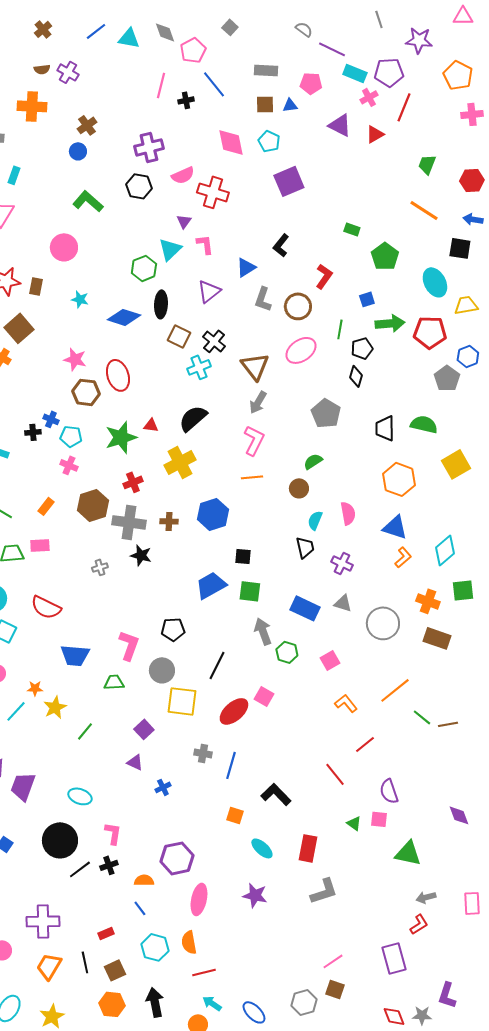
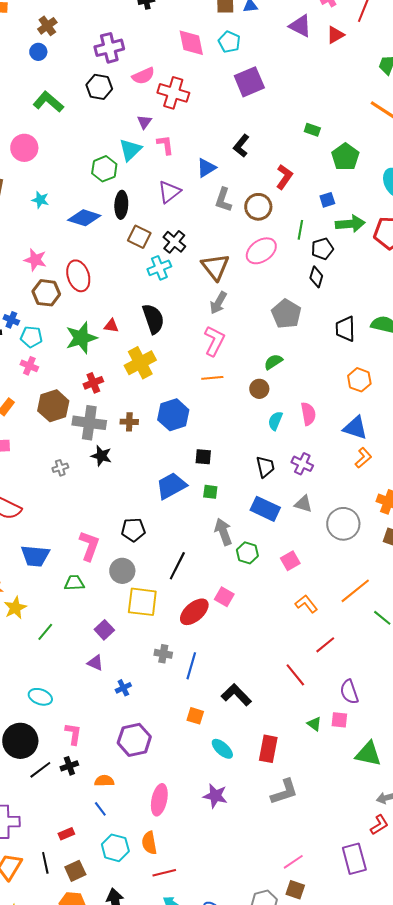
black semicircle: (193, 418) -> (153, 319), turned 112
orange hexagon: (399, 479) -> (359, 380), size x0.7
black trapezoid: (305, 547) -> (265, 467), moved
green square: (250, 591) -> (210, 492), size x0.7
purple hexagon: (177, 858) -> (134, 740), moved

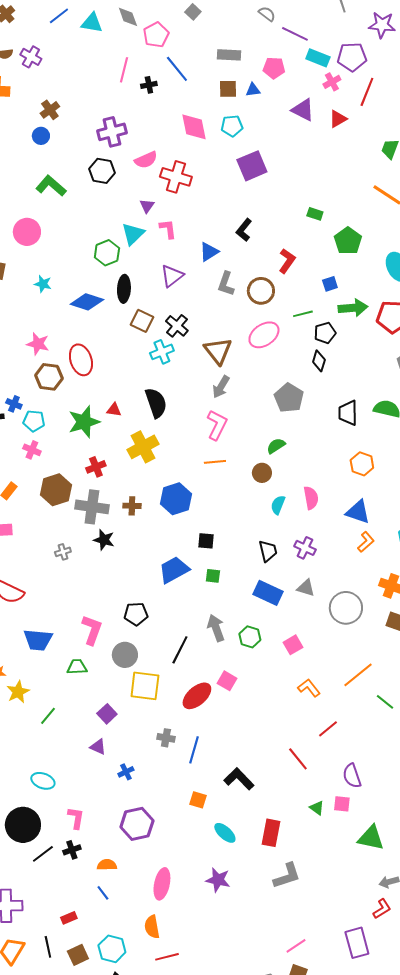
cyan pentagon: (229, 42) -> (232, 126), turned -30
green line: (300, 230) -> (303, 314), turned 66
gray arrow: (223, 532) -> (216, 628), moved
cyan hexagon: (115, 848) -> (112, 949), moved

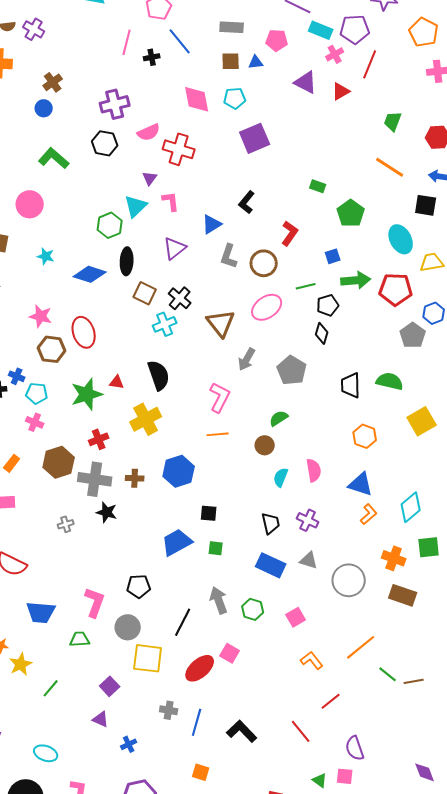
gray arrow: (221, 387) -> (247, 359), moved
black L-shape: (239, 779) -> (242, 731), moved

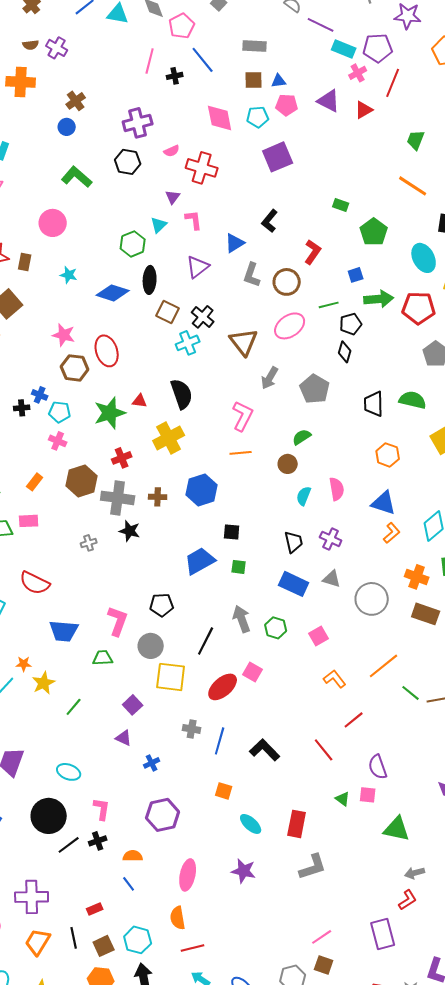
pink pentagon: (277, 40) -> (287, 105), moved
pink semicircle: (149, 132) -> (172, 151), size x0.7
cyan triangle: (136, 206) -> (159, 225), size x0.7

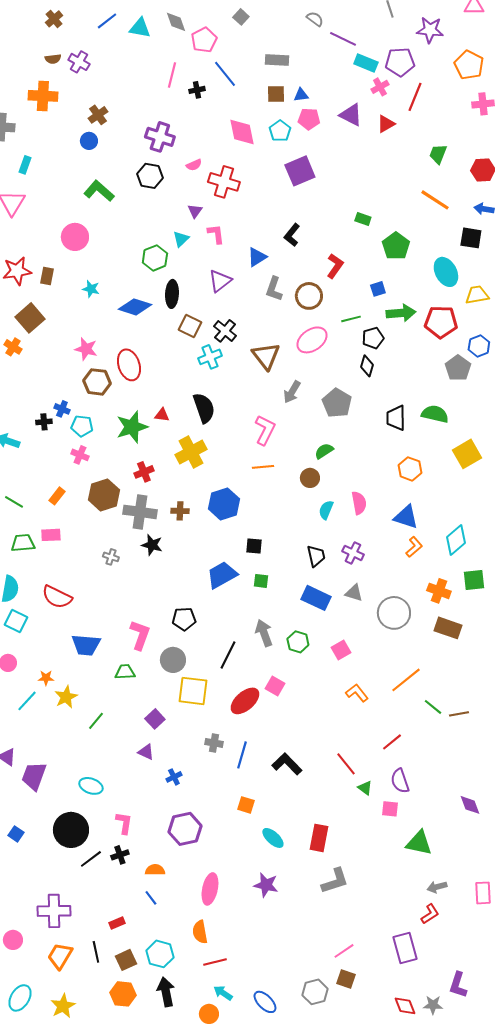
cyan pentagon: (258, 117) -> (280, 131), turned -30
purple cross: (138, 123) -> (160, 137), turned 32
gray cross: (89, 543) -> (111, 557), turned 35
red line: (354, 720) -> (392, 742), moved
green triangle: (343, 799) -> (365, 788), moved

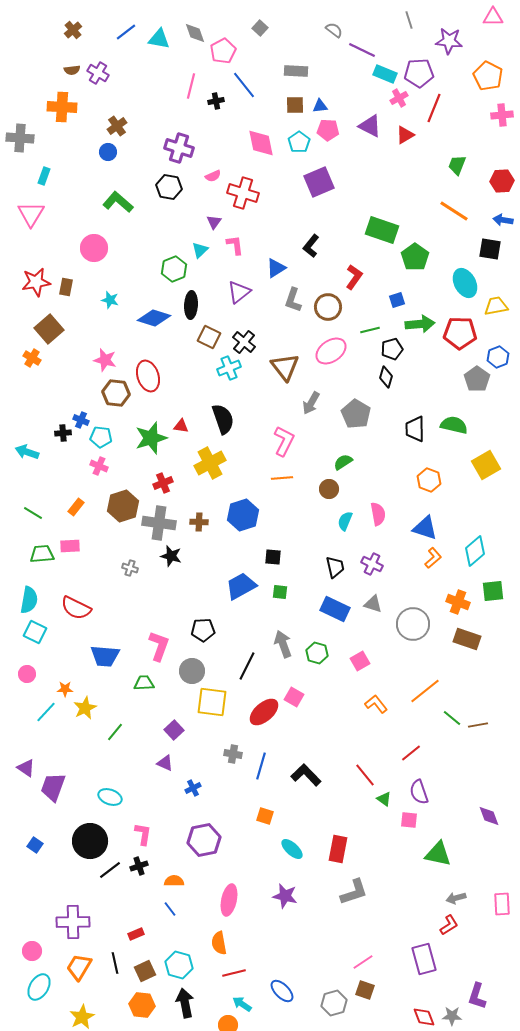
green rectangle: (363, 219) -> (382, 230), size x2.0
cyan ellipse: (20, 998) -> (39, 987), moved
blue ellipse: (265, 1002) -> (282, 991), moved

